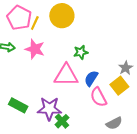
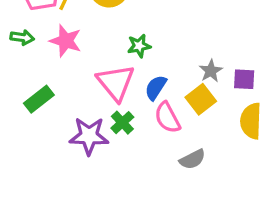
pink triangle: (66, 75) -> (116, 83), turned 50
green rectangle: (18, 105) -> (39, 99), moved, turned -66
green cross: (62, 121) -> (122, 123), moved

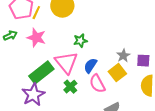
green arrow: (22, 37) -> (10, 36), turned -32
green rectangle: (39, 99) -> (41, 73), moved, size x1.4
purple star: (89, 136) -> (33, 95), moved, turned -30

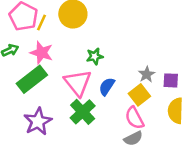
green rectangle: (41, 73) -> (32, 79), moved
pink semicircle: (97, 84) -> (135, 118), moved
green cross: (70, 87) -> (83, 112), size x1.5

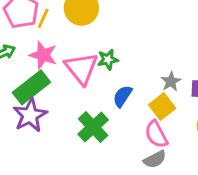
pink triangle: (78, 83) -> (81, 68), moved
purple star: (38, 122) -> (30, 115), moved

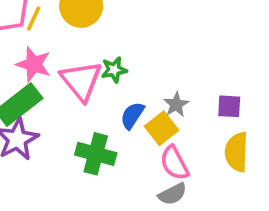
gray star: (171, 82) -> (176, 104), moved
yellow square: (162, 106) -> (162, 128), moved
green cross: (93, 127) -> (96, 154), turned -32

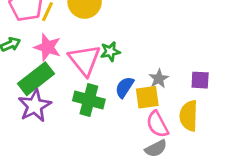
yellow square: (162, 128) -> (147, 97), turned 30
yellow semicircle: (237, 152) -> (189, 116), moved
green cross: (96, 154) -> (89, 100), moved

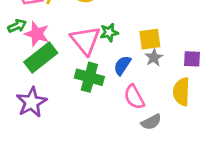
pink star: (48, 47) -> (37, 34), moved
yellow square: (147, 97) -> (150, 39), moved
purple star: (35, 106) -> (32, 102), moved
pink semicircle: (157, 124) -> (134, 97), moved

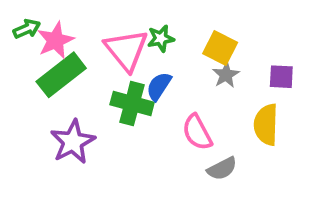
pink star: (37, 34) -> (56, 40), turned 30
yellow square: (150, 39) -> (220, 48), turned 35
blue semicircle: (122, 65) -> (159, 86), moved
purple star: (32, 102) -> (73, 142), moved

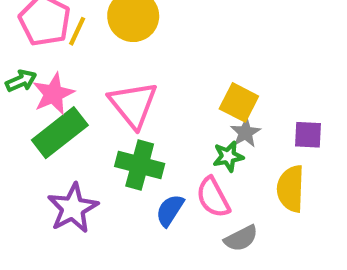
green star: (161, 38) -> (228, 156), moved
blue semicircle: (159, 86) -> (170, 210), moved

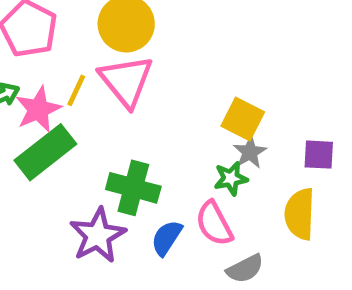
yellow line: (77, 31) -> (76, 90), moved
pink triangle: (133, 105) -> (126, 81), moved
purple star: (73, 208) -> (98, 235), moved

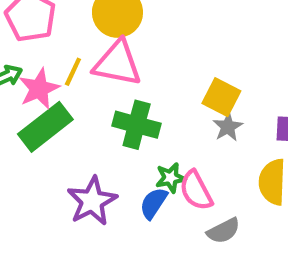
pink triangle: (126, 81) -> (117, 63), turned -40
green star: (231, 178) -> (170, 178), moved
green cross: (133, 188) -> (137, 125), moved

